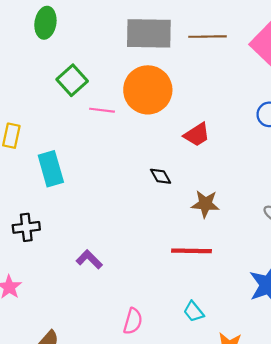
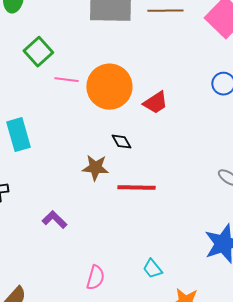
orange circle: (148, 90) -> (109, 87), moved
brown star: (205, 204) -> (95, 168), moved
red line: (192, 251) -> (136, 188), moved

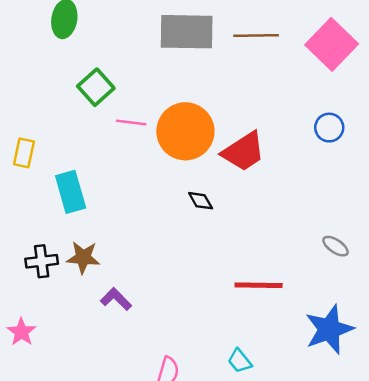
red trapezoid: (155, 103) -> (243, 152), size x1.4
brown star: (95, 168) -> (83, 257), moved
red line: (136, 188) -> (259, 285), moved

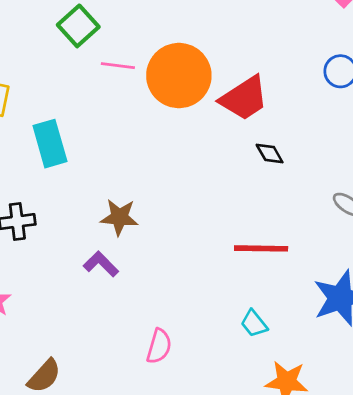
black diamond: (201, 201) -> (270, 153), moved
brown star: (83, 257) -> (119, 217), moved
cyan trapezoid: (240, 361) -> (254, 324), moved

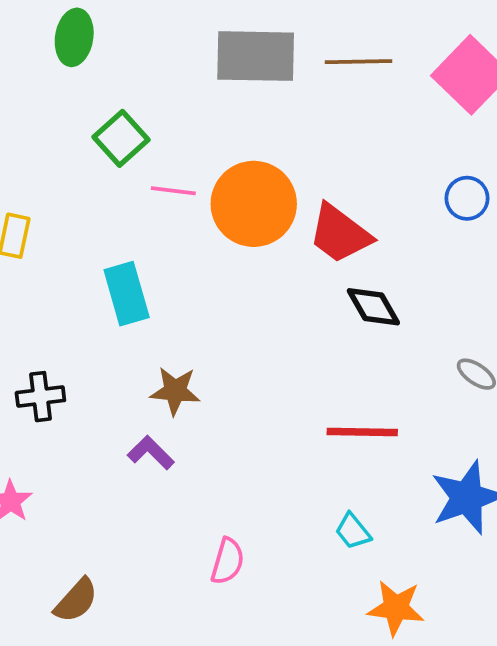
red trapezoid: (244, 98) -> (340, 234), turned 70
cyan rectangle: (50, 144) -> (127, 294), moved
black diamond: (270, 153) -> (373, 307), size x1.4

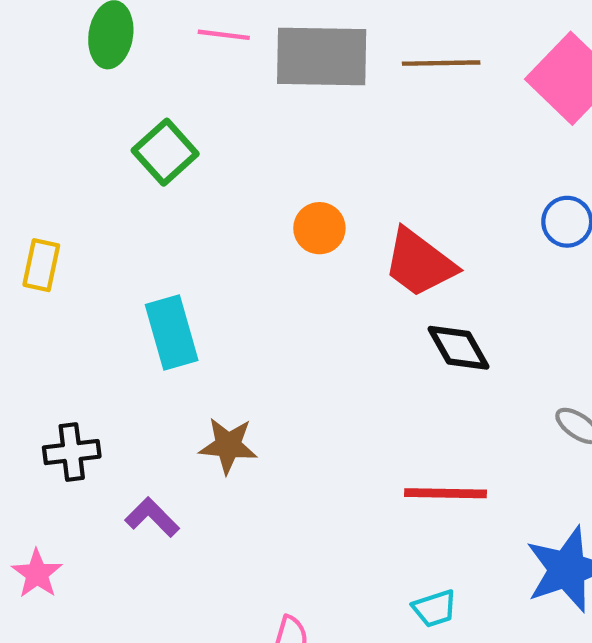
pink line: (173, 191) -> (224, 35), moved
orange circle: (254, 204) -> (319, 228), size x0.5
purple L-shape: (151, 453) -> (152, 517), moved
cyan trapezoid: (353, 531) -> (435, 608), turned -69

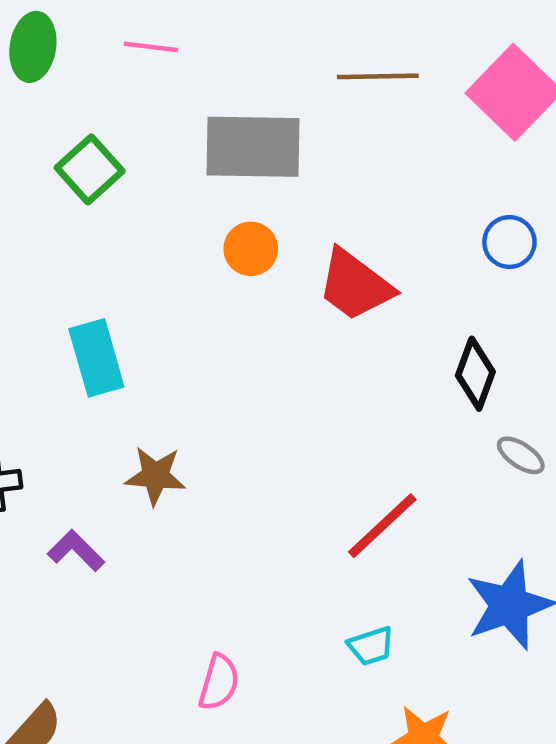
gray rectangle: (322, 57) -> (253, 147), moved
black diamond: (459, 348) -> (475, 374), moved, turned 50
red line: (445, 493) -> (382, 526), turned -44

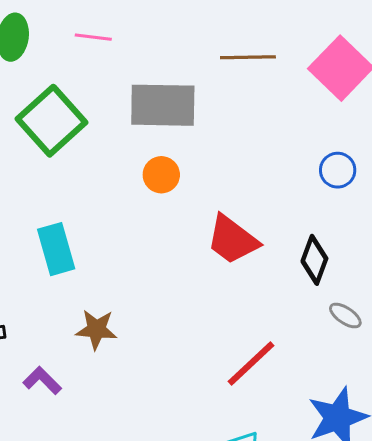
green square: (90, 169) -> (51, 121), size x1.5
red trapezoid: (355, 285) -> (232, 240), moved

